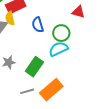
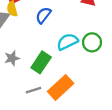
blue semicircle: (38, 25) -> (43, 15), turned 56
green circle: (61, 33) -> (92, 42), moved

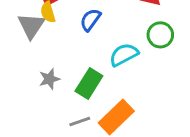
green circle: (92, 42) -> (160, 35), moved

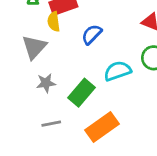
gray triangle: (31, 26) -> (34, 47), moved
gray line: (80, 121) -> (51, 124), moved

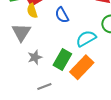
blue semicircle: (92, 34) -> (62, 15), turned -63
orange rectangle: (102, 127) -> (82, 67), moved

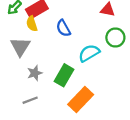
orange rectangle: (82, 67) -> (81, 99), moved
gray line: (44, 87) -> (30, 100), moved

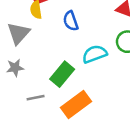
gray star: (35, 73) -> (15, 68), moved
gray line: (30, 100) -> (36, 98), moved

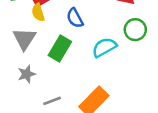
green rectangle: (62, 74) -> (60, 48), moved

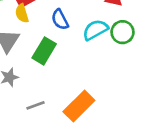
cyan semicircle: (104, 47) -> (95, 30), moved

